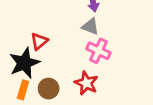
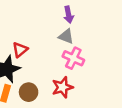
red star: (86, 83) -> (62, 87), turned 30

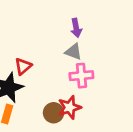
pink cross: (73, 58) -> (81, 76), turned -30
brown circle: (29, 92) -> (54, 113), moved

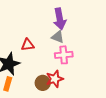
purple arrow: (76, 28) -> (60, 19), size x1.5
red triangle: (23, 66) -> (28, 45), moved, turned 32

